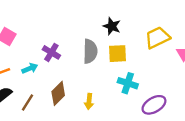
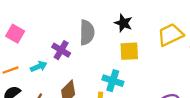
gray semicircle: (90, 51) -> (87, 32), moved
cyan cross: (128, 83) -> (113, 81), moved

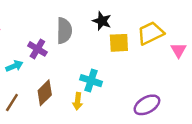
yellow square: (129, 51) -> (119, 43), moved

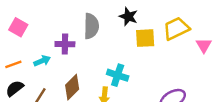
purple cross: (37, 49) -> (65, 44), turned -30

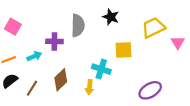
yellow square: (145, 38) -> (124, 50), moved

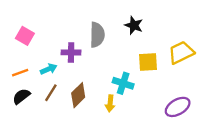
yellow trapezoid: (153, 28) -> (181, 52), moved
brown line: (32, 88) -> (51, 93), moved

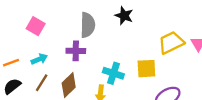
pink square: (25, 36) -> (36, 26), moved
purple cross: (71, 52) -> (76, 51), moved
yellow square: (148, 62) -> (146, 69), moved

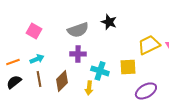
gray semicircle: (88, 25) -> (78, 30), turned 70
purple cross: (76, 51) -> (78, 54), moved
brown line: (42, 83) -> (39, 79), turned -42

